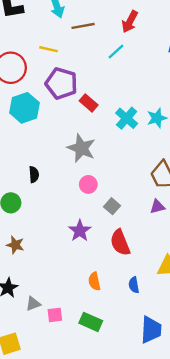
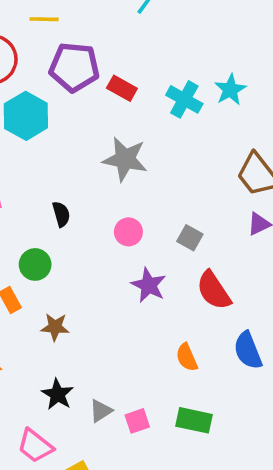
pink circle: (88, 184) -> (128, 232), moved
blue semicircle: (134, 285) -> (248, 350), size x1.5

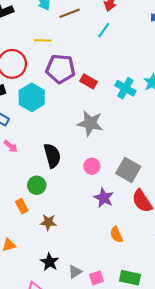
black semicircle: (61, 214) -> (52, 156), size x1.6
gray square: (190, 238) -> (128, 170), size x1.6
orange semicircle: (187, 357) -> (116, 235), moved

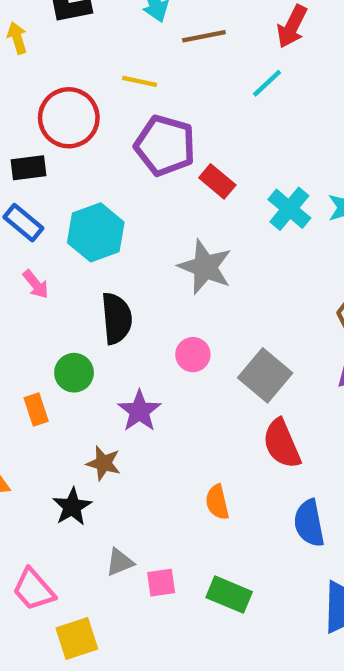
cyan hexagon: (32, 97) -> (96, 232), moved
purple star: (104, 198) -> (139, 411), moved
brown star: (48, 222) -> (104, 463), moved
black star: (50, 262) -> (72, 507), moved

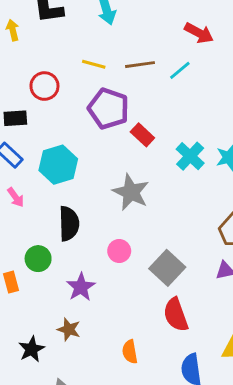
red arrow: (292, 26) -> (199, 33), turned -92
brown line: (204, 36) -> (140, 65), moved
red circle: (69, 118) -> (44, 86), size x0.7
brown star: (104, 463) -> (69, 329), moved

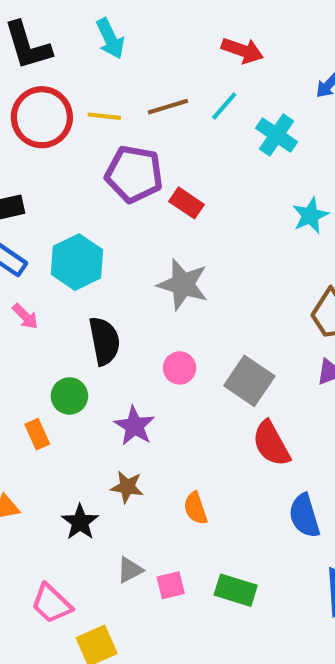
red circle: (44, 86) -> (42, 117), moved, size x1.5
cyan cross: (190, 156) -> (277, 135), moved
orange semicircle: (130, 352) -> (195, 508), moved

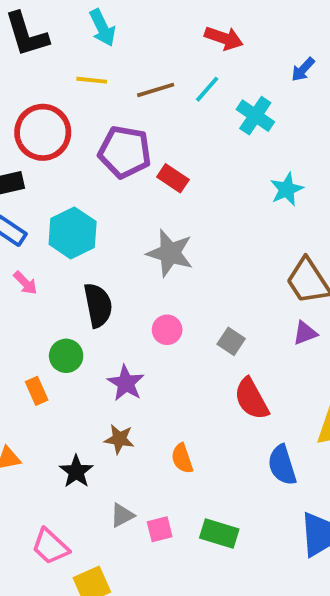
yellow line: (104, 116) -> (92, 80), moved
red circle: (42, 117) -> (43, 132), moved
gray square: (249, 381) -> (231, 341), size x0.6

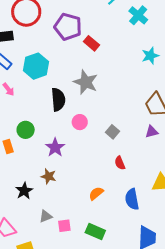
black semicircle: (98, 305) -> (58, 100), moved
red semicircle: (251, 399) -> (120, 163), size x0.6
orange semicircle: (182, 458) -> (96, 193), moved, turned 63

